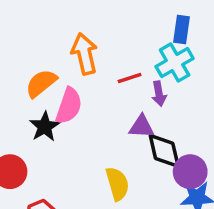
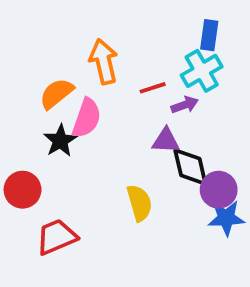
purple arrow: (159, 94) -> (185, 105), turned -100

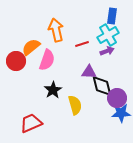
purple arrow: (185, 105) -> (107, 51), moved
black star: (60, 141) -> (53, 90), moved
red circle: (23, 190) -> (16, 61), moved

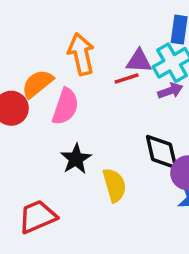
purple triangle: (89, 72) -> (139, 61), moved

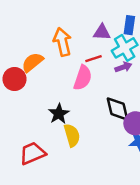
purple triangle: (139, 61) -> (102, 32), moved
pink semicircle: (65, 106) -> (83, 78), moved
yellow semicircle: (114, 185) -> (72, 135), moved

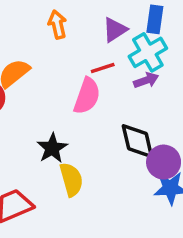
purple triangle: (102, 32) -> (115, 30), turned -36
orange arrow: (62, 42) -> (57, 25), moved, size x0.7

